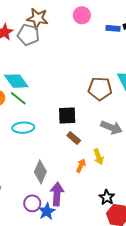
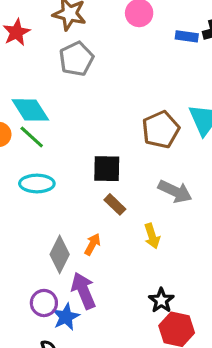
gray pentagon: (28, 35) -> (76, 59), moved, turned 30
brown pentagon: (100, 89) -> (161, 130), turned -30
orange arrow: (81, 166) -> (92, 244), moved
purple arrow: (57, 194) -> (83, 291), turned -30

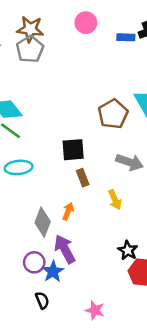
gray pentagon: (76, 59) -> (30, 49), moved
brown rectangle: (115, 204) -> (83, 178), turned 30

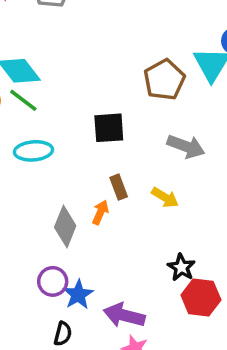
brown rectangle: (83, 178) -> (119, 187), moved
yellow arrow: (115, 200) -> (165, 197), turned -36
purple arrow: (65, 249) -> (124, 315), moved, turned -48
black semicircle: (42, 300) -> (63, 334), turned 36

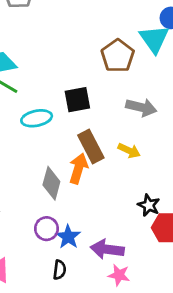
cyan ellipse: (33, 151) -> (37, 118), moved
brown rectangle: (119, 187) -> (91, 146), size x1.6
orange arrow: (100, 212) -> (78, 168), size x1.5

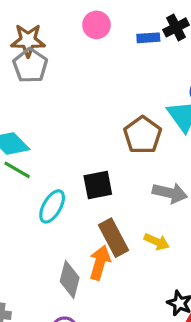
cyan ellipse: (37, 118) -> (52, 206), turned -48

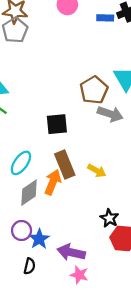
gray arrow: (170, 193) -> (110, 114), moved
cyan ellipse: (52, 206) -> (21, 163), moved
gray diamond: (70, 279) -> (29, 193), turned 36

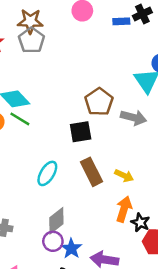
brown pentagon: (94, 90) -> (99, 102), moved
orange arrow: (53, 182) -> (124, 209), moved
gray diamond: (29, 193) -> (56, 221), moved

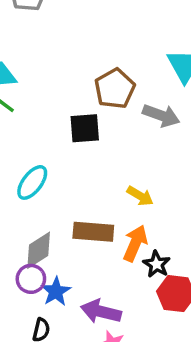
brown rectangle: (92, 172) -> (93, 232), moved, turned -64

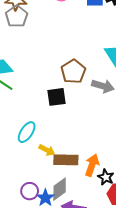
yellow arrow: (140, 196) -> (47, 150), moved
gray diamond: (39, 250) -> (60, 189), moved

